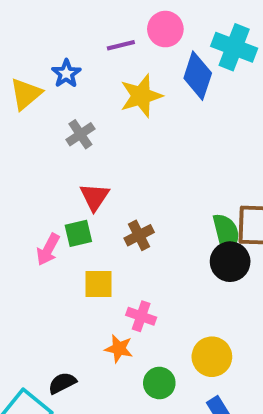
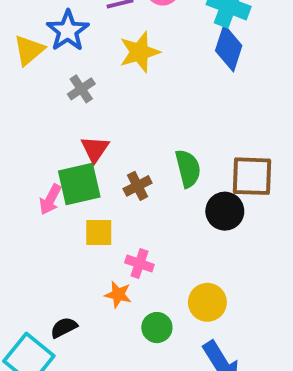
blue star: (66, 74) -> (68, 31), size x1.5
blue diamond: (198, 76) -> (229, 48), moved
green square: (78, 233) -> (79, 184), size x1.6
green semicircle: (226, 233) -> (188, 168), moved

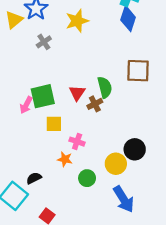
red triangle: (95, 149) -> (77, 93), moved
brown square: (252, 176) -> (138, 71), moved
brown cross: (138, 186) -> (95, 104), moved
black circle: (225, 211) -> (135, 149), moved

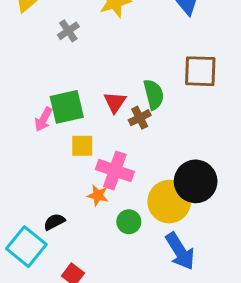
pink cross: (77, 142) -> (115, 171), size x1.6
black circle: (135, 149) -> (196, 181), size x1.4
yellow circle: (116, 164) -> (169, 202), size x1.4

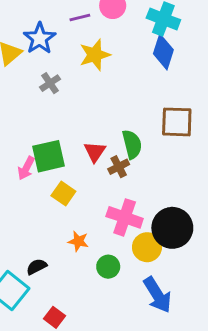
yellow square: (82, 146) -> (63, 194), turned 35
pink cross: (115, 171) -> (125, 217), moved
yellow circle: (169, 202) -> (147, 247), size x0.7

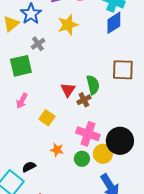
blue diamond: (163, 52) -> (114, 23), turned 40
green square: (49, 156) -> (21, 66), moved
green circle: (108, 267) -> (82, 159), moved

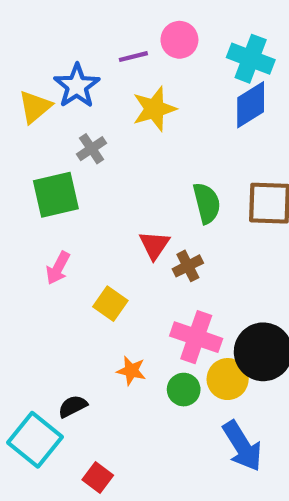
green semicircle: (93, 85) -> (207, 203), moved

